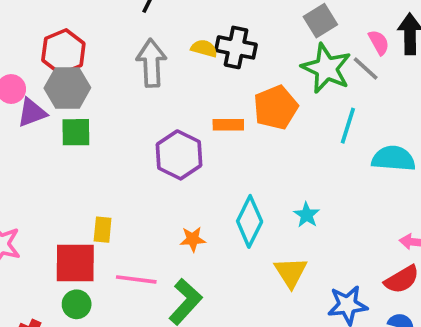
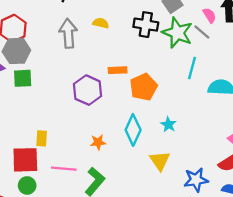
black cross: (236, 47) -> (146, 25), moved
orange pentagon: (276, 108) -> (144, 87), moved

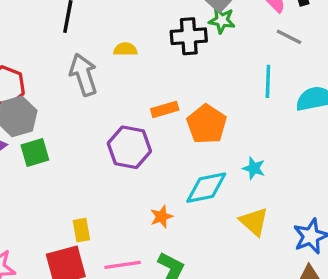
gray line: (202, 32) -> (289, 37), moved
green star: (177, 33) -> (222, 20), moved, size x0.6
cyan diamond: (133, 130) -> (206, 188), turned 68

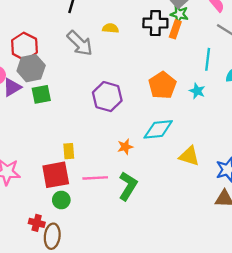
gray arrow: (83, 75) -> (80, 43), turned 148
orange rectangle: (165, 109) -> (175, 29), moved, turned -60
cyan star: (254, 168) -> (197, 91), moved
yellow triangle: (254, 222) -> (189, 156), turned -30

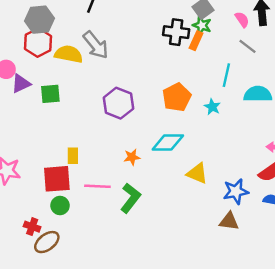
yellow semicircle: (110, 28) -> (69, 54), moved, size x1.6
gray hexagon: (31, 68) -> (39, 20), moved
brown ellipse: (52, 236) -> (47, 242), turned 40

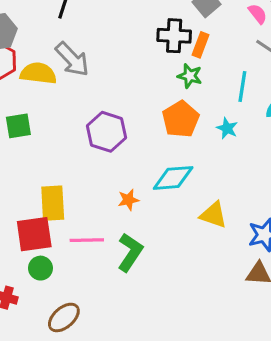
green star: (202, 25) -> (190, 76), moved
yellow rectangle: (73, 156) -> (53, 203), size x1.6
brown ellipse: (47, 242) -> (64, 317), moved

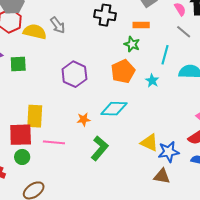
black cross: (174, 36) -> (105, 15), moved
orange rectangle: (201, 45) -> (141, 25), turned 63
gray arrow: (72, 59) -> (58, 25), size x0.7
yellow triangle: (213, 215) -> (149, 143), moved
green L-shape: (130, 252) -> (100, 148), moved

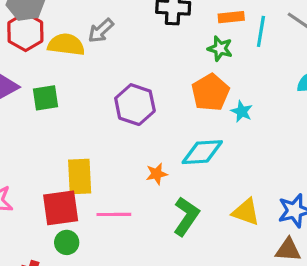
gray arrow: (58, 25) -> (101, 31), turned 90
cyan line: (165, 55) -> (261, 31), moved
cyan star: (152, 81) -> (242, 111), moved
yellow triangle: (149, 143) -> (246, 212), moved

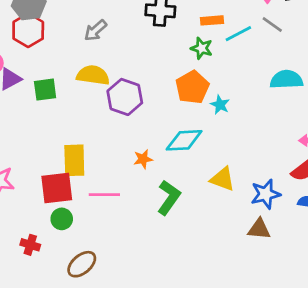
cyan line: (261, 31) -> (238, 34), turned 52
yellow semicircle: (66, 45) -> (93, 75), moved
yellow triangle: (246, 212) -> (222, 179), moved

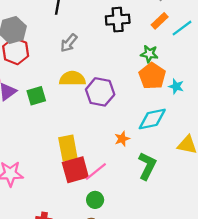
orange rectangle: (212, 20) -> (160, 21), turned -30
green star: (202, 48) -> (149, 54), moved
red square: (57, 188) -> (75, 170), moved
pink line: (104, 195) -> (96, 172), turned -30
green circle: (62, 219) -> (95, 200), moved

